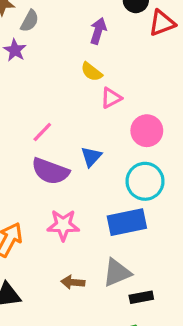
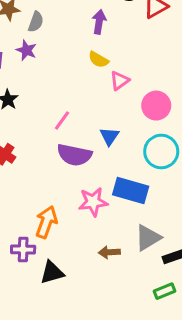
blue rectangle: (127, 222) -> (131, 191), moved, turned 36

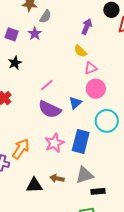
pink circle: (156, 106) -> (96, 89), moved
blue rectangle: (131, 191) -> (81, 142), turned 75
pink star: (93, 202) -> (54, 143), turned -30
black triangle: (52, 272) -> (34, 185), moved

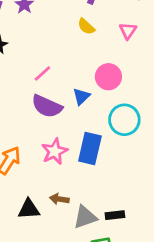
pink triangle: (91, 68) -> (128, 31), moved, turned -32
gray triangle: (84, 175) -> (85, 217), moved

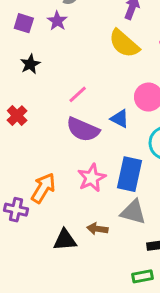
yellow semicircle: (86, 26) -> (124, 43), size x1.6
blue triangle: (81, 96) -> (120, 119), turned -48
gray triangle: (85, 217) -> (133, 212), moved, turned 35

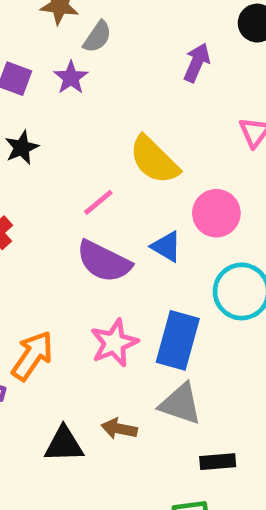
yellow semicircle: (124, 43) -> (154, 160), moved

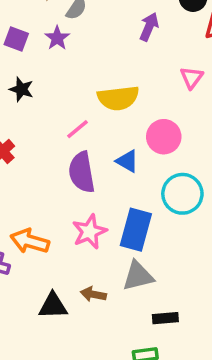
black star: (22, 148) -> (21, 89), turned -30
yellow semicircle: (154, 160) -> (118, 98), turned -51
purple semicircle: (104, 261) -> (82, 172), turned 54
orange arrow: (32, 356) -> (30, 241), turned -108
gray triangle: (180, 404) -> (138, 276), turned -32

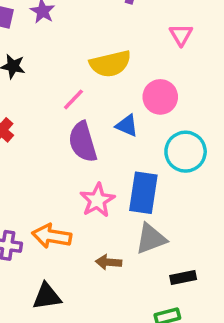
orange arrow: (30, 241) -> (52, 236), moved
black triangle: (53, 306) -> (47, 296), moved

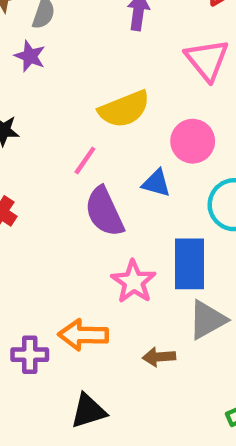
pink triangle: (181, 35) -> (207, 60), size x1.5

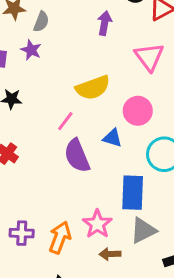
pink star: (134, 282) -> (97, 224), moved
orange arrow: (83, 335) -> (60, 238), turned 108
purple cross: (30, 355) -> (22, 233), moved

